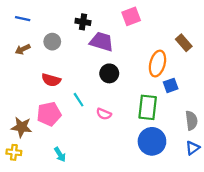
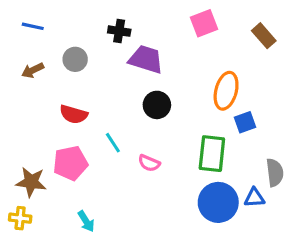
pink square: (131, 16) -> (204, 23), moved
brown rectangle: (184, 43) -> (264, 36), moved
blue triangle: (193, 148) -> (254, 198), moved, turned 32

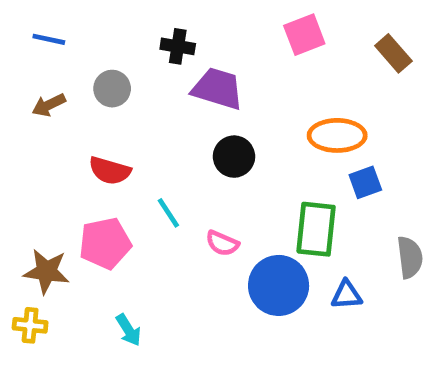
orange ellipse: (226, 91) -> (337, 135), turned 75
blue triangle: (254, 198) -> (347, 295), moved
blue circle: (218, 202) -> (279, 285), moved

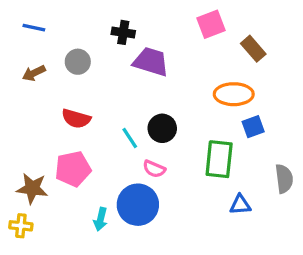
brown rectangle: (393, 53) -> (253, 49), moved
black circle: (234, 157) -> (162, 128), moved
cyan line: (168, 213) -> (130, 138), moved
blue circle: (279, 285) -> (138, 205), moved
cyan arrow: (129, 330) -> (101, 219), moved, turned 45

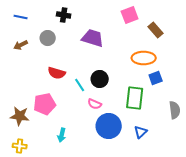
black cross: (123, 32) -> (64, 15), moved
red semicircle: (76, 119) -> (57, 73), moved
blue circle: (138, 205) -> (109, 126), moved
blue triangle: (240, 205) -> (141, 132), moved, turned -40
yellow cross: (21, 226) -> (20, 146), moved

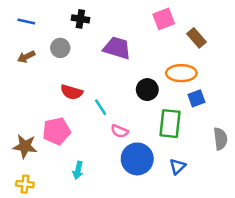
black circle: (100, 79) -> (147, 90), moved

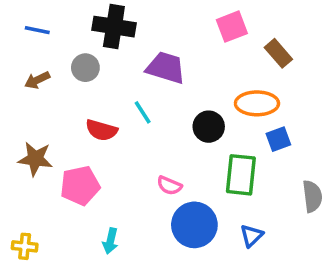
black cross: (80, 19) -> (114, 27), size x1.6
cyan line: (101, 107) -> (143, 112), moved
brown star: (25, 146) -> (35, 159), moved
yellow cross: (25, 184) -> (25, 246), moved

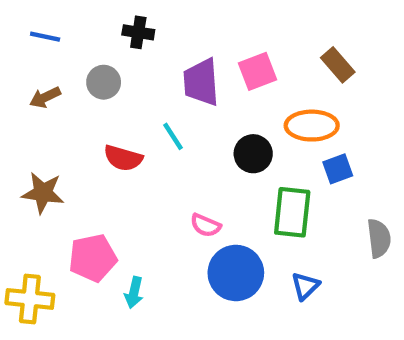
black cross: (114, 27) -> (138, 32), size x0.6
pink square: (232, 27) -> (258, 71), moved
purple trapezoid: (166, 68) -> (201, 82), turned -111
pink pentagon: (80, 186) -> (93, 258), moved
yellow cross: (25, 246) -> (30, 299), size x1.5

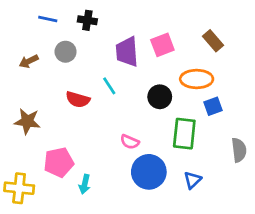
blue line: (45, 37) -> (48, 19), moved

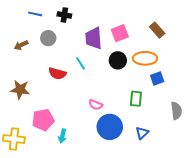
black circle: (160, 97) -> (118, 60), moved
green rectangle: (184, 134) -> (136, 99), size x0.7

